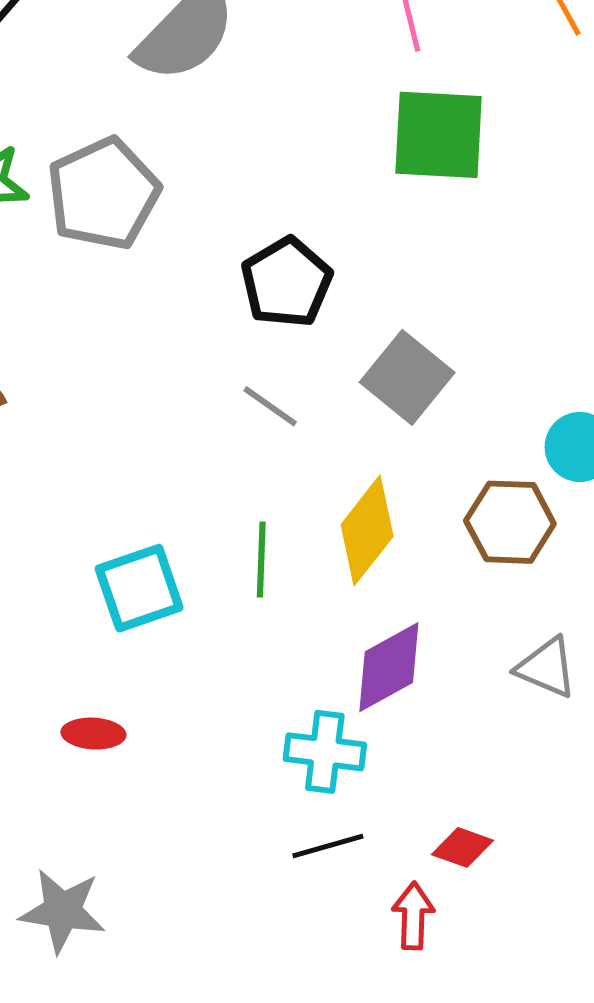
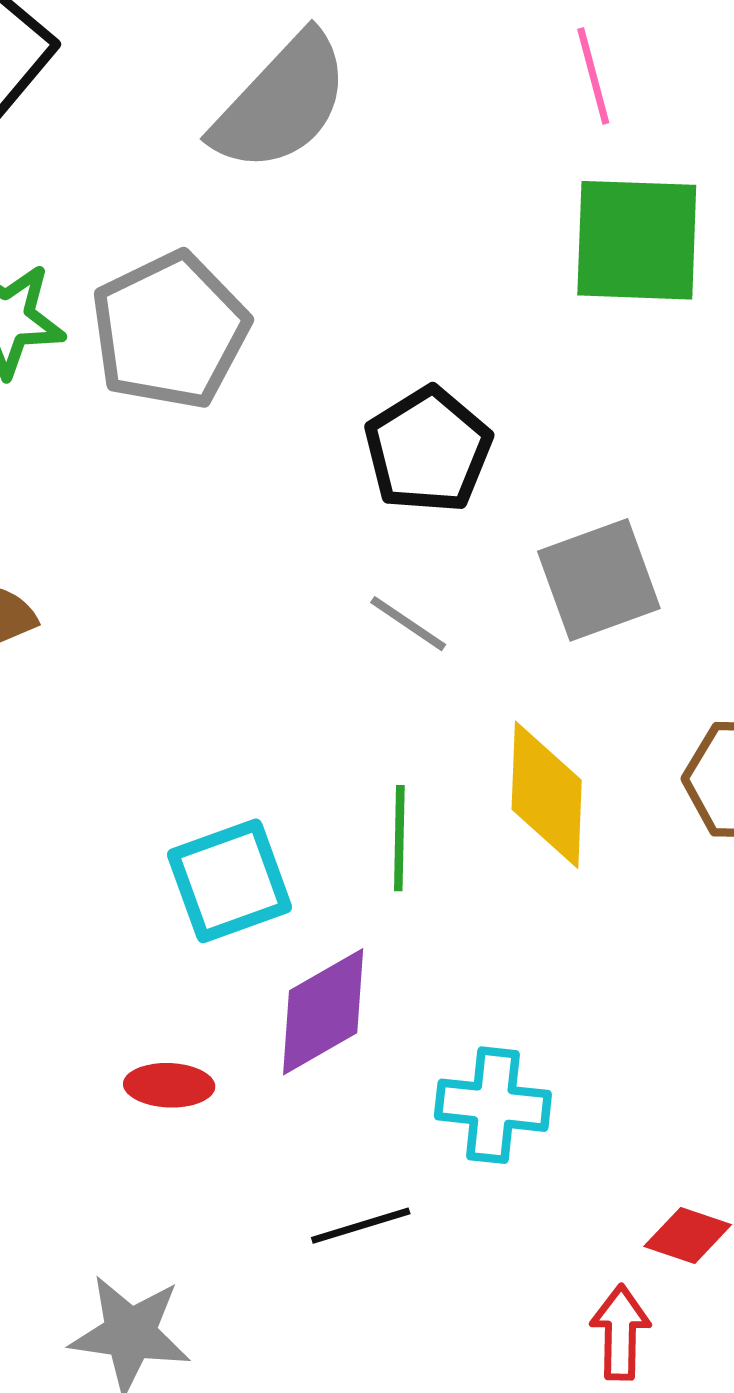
gray square: (407, 377) -> (599, 580), turned 32
yellow diamond: (367, 530) -> (547, 795), turned -35
purple diamond: (389, 667) -> (323, 1012), moved
black line: (328, 846) -> (361, 1226), moved

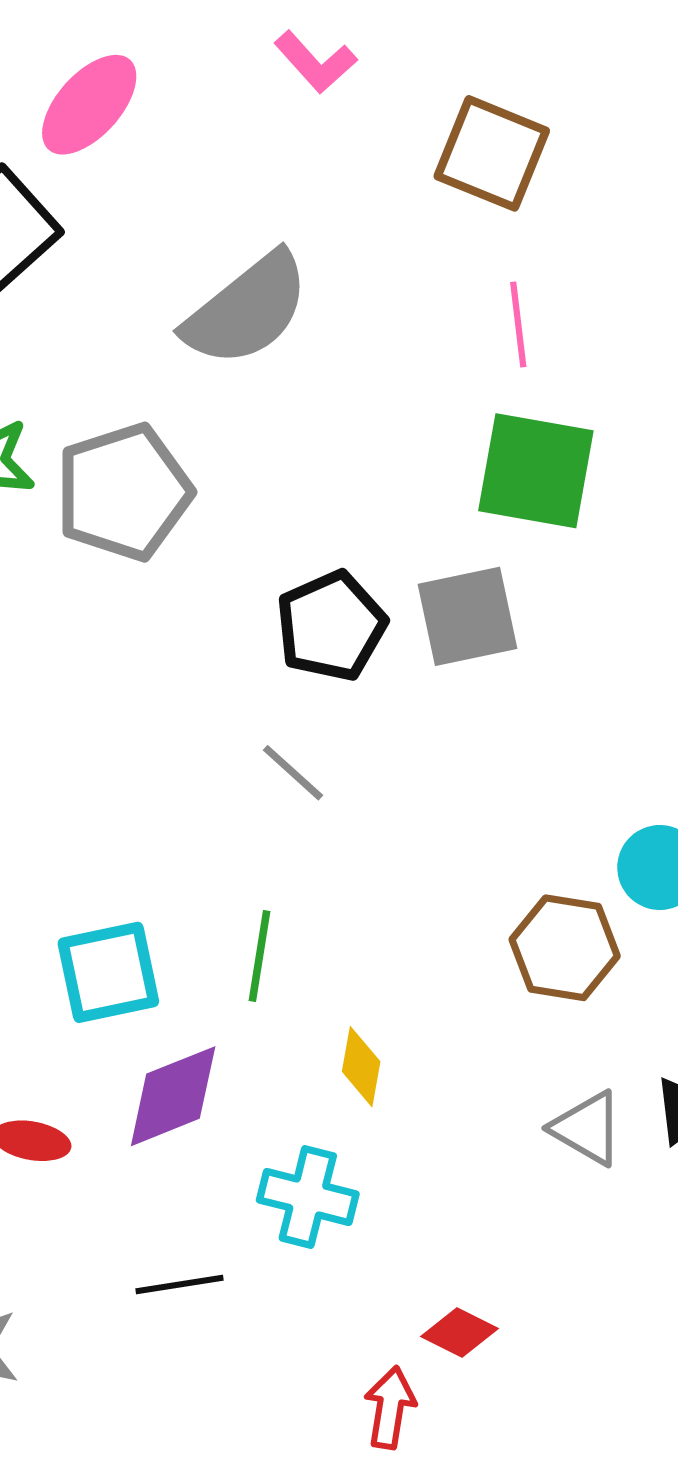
gray square: (599, 580) -> (467, 616), moved
yellow diamond: (547, 795) -> (361, 1067), moved, size x0.6

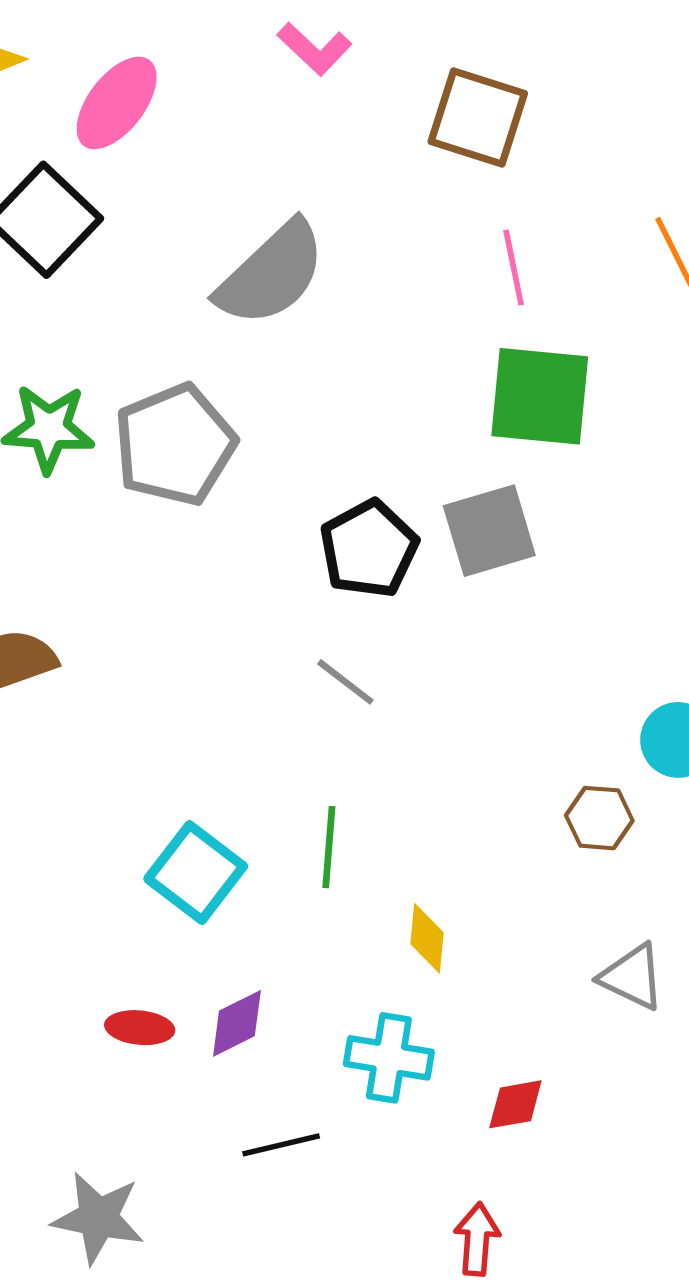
brown hexagon: (565, 948) -> (599, 818), size x0.7
cyan square: (108, 972) -> (196, 873), turned -36
purple diamond: (173, 1096) -> (237, 1023), moved, size x0.7
red diamond: (459, 1332) -> (515, 1104), moved, turned -32

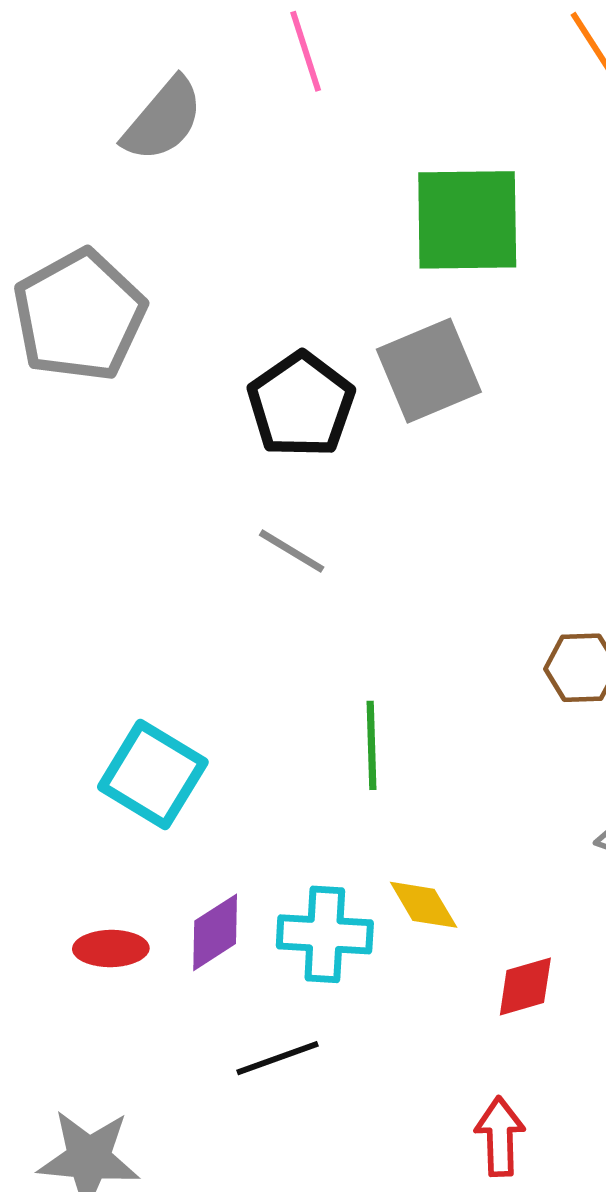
pink line: (514, 268) -> (306, 51), moved
gray semicircle: (271, 274) -> (163, 120), size x0.7
green line: (329, 847) -> (372, 745), moved
yellow diamond: (427, 938) -> (424, 905), moved, turned -30
cyan cross: (389, 1058) -> (325, 934), moved

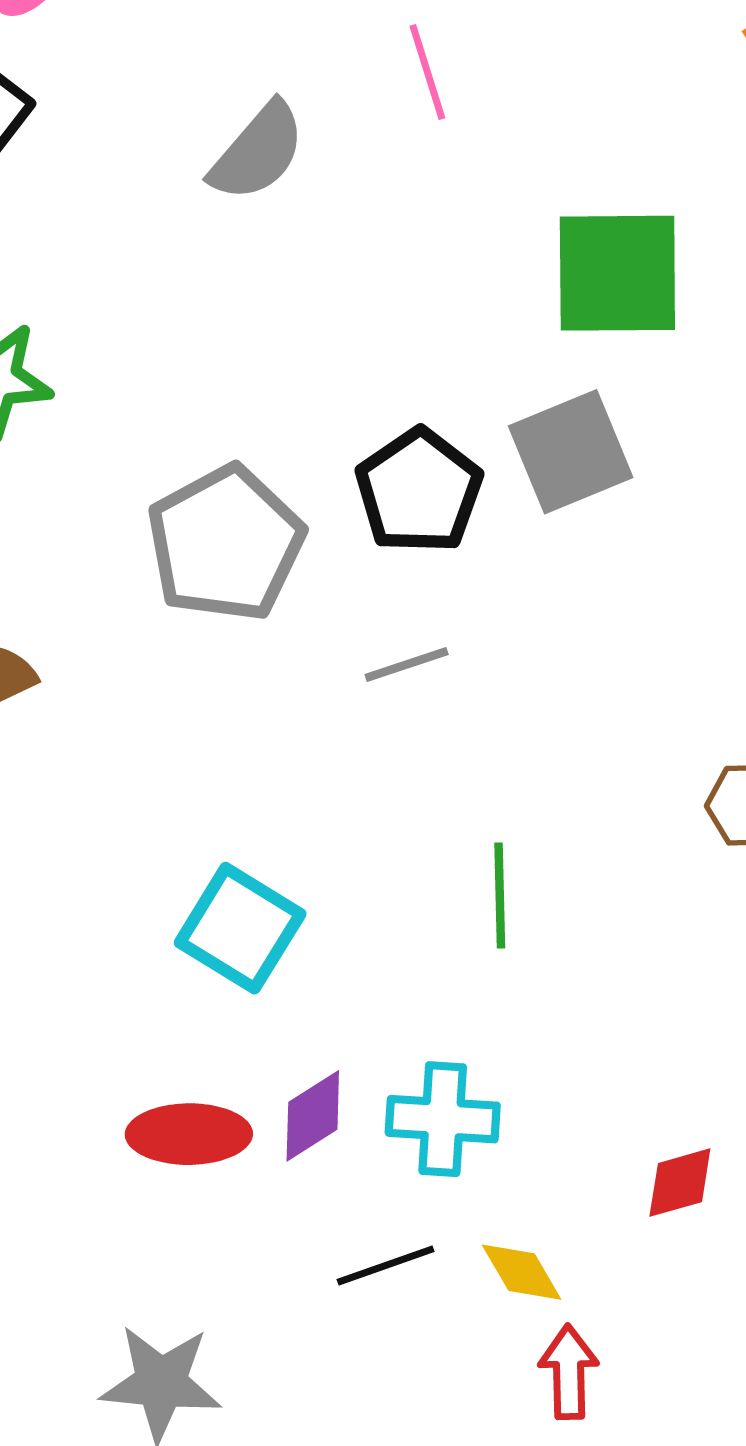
gray pentagon: (79, 316) -> (225, 543), moved
gray line: (292, 551) -> (407, 664), turned -50
yellow diamond: (424, 905) -> (522, 1272), moved
red ellipse: (111, 948) -> (189, 1134), size x1.4
red arrow: (500, 1137) -> (569, 1372), moved

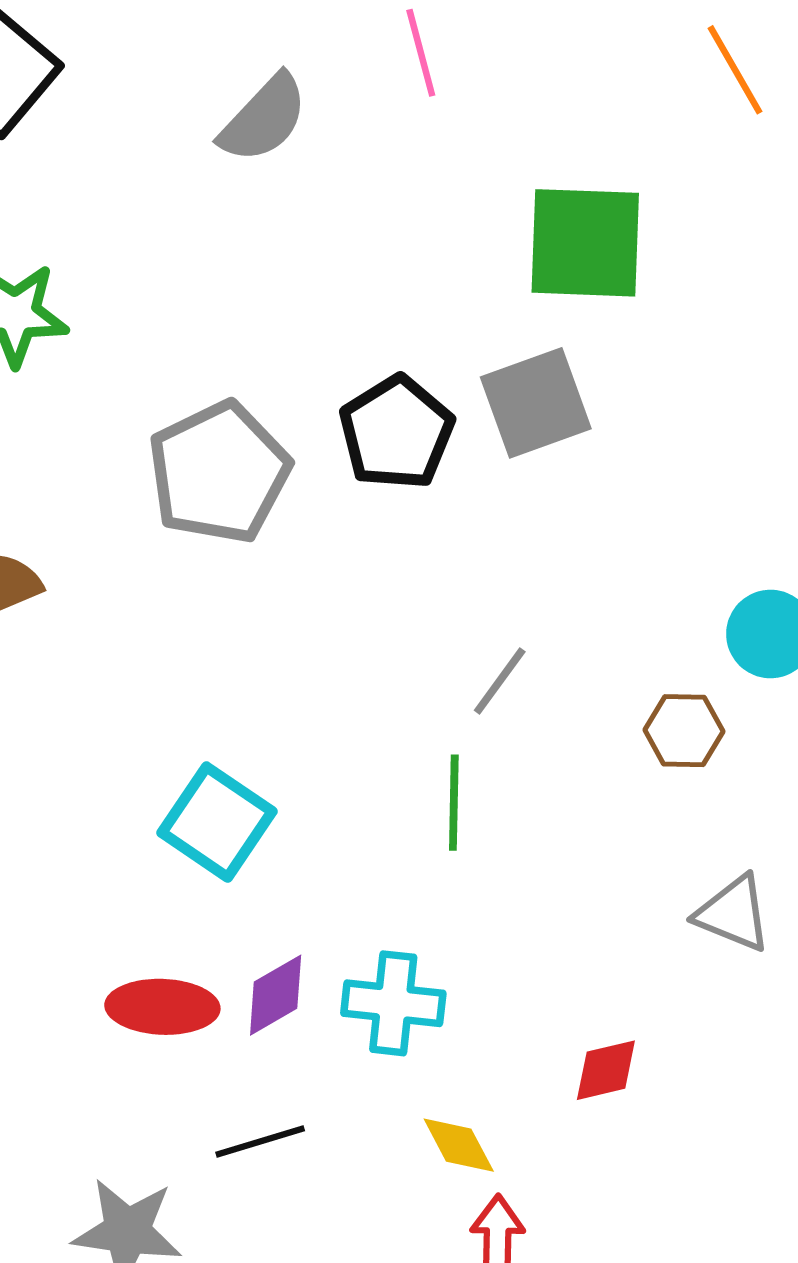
gray line: (407, 664) -> (500, 681), moved, turned -38
black line: (386, 1265) -> (260, 1142), moved

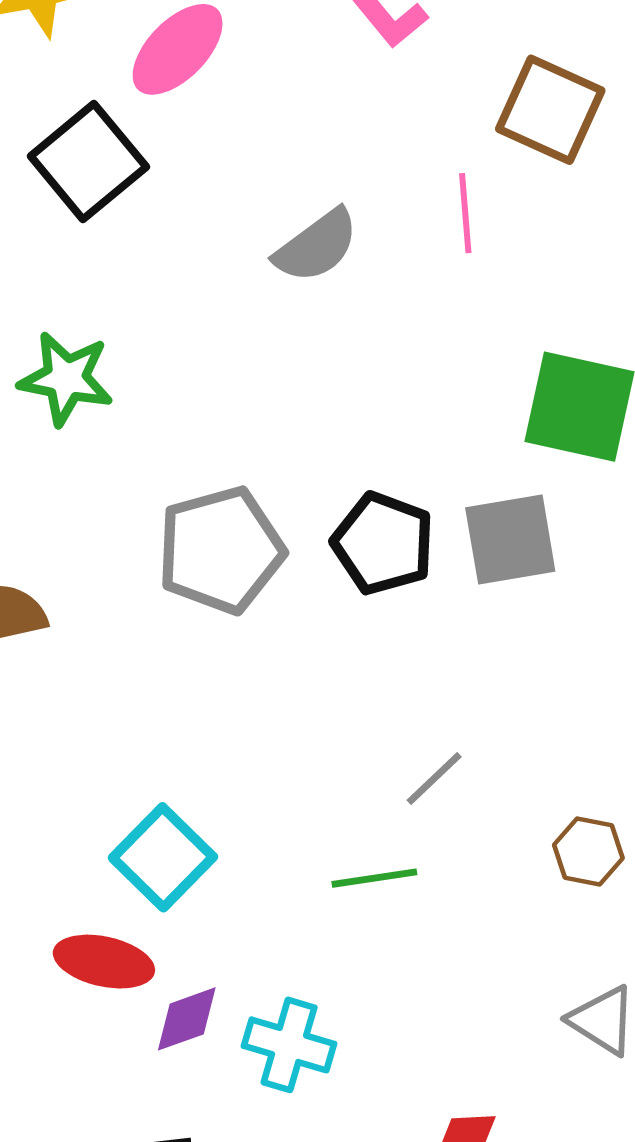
black pentagon: (397, 433) -> (383, 543), turned -30
green line: (454, 803) -> (374, 878), turned 70
red ellipse: (162, 1007) -> (104, 962), moved

